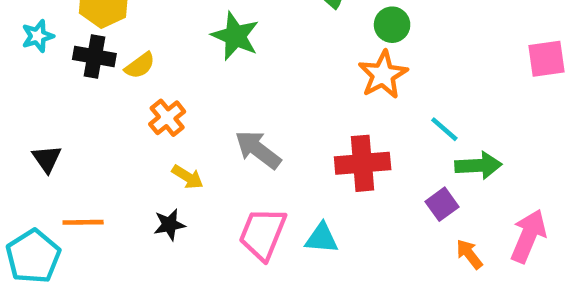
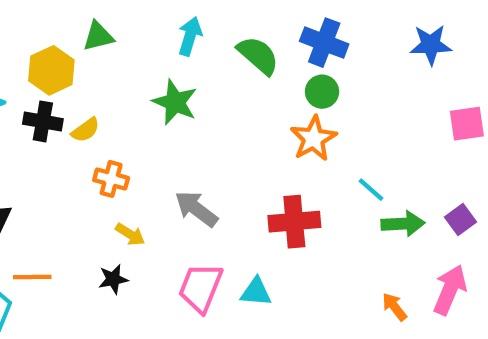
orange cross: (167, 118) -> (111, 179), turned -36
purple square: (442, 204) -> (461, 219), moved

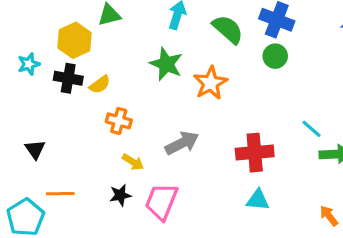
orange star: (313, 138) -> (210, 83), moved
gray arrow: (196, 209) -> (182, 143), turned 116
pink trapezoid: (201, 288) -> (161, 201), moved
cyan triangle: (256, 292) -> (258, 200), moved

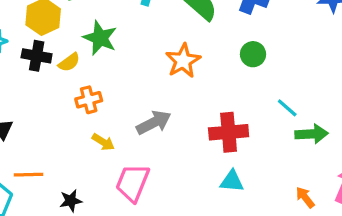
green circle: (275, 56) -> (253, 54), moved
green star: (166, 64) -> (100, 38), moved
orange cross: (119, 121) -> (89, 100), turned -30
black star: (120, 195) -> (71, 201), moved

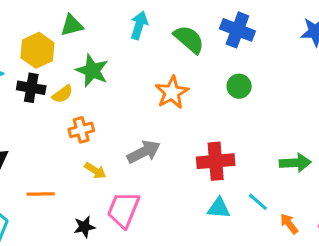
cyan line: (287, 108) -> (258, 202), moved
orange line: (28, 175) -> (41, 194), moved
black star: (71, 201) -> (84, 227), moved

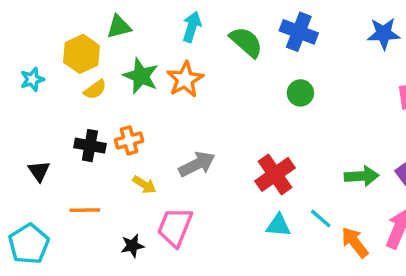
black cross: (31, 88) -> (90, 146), moved
orange star: (172, 92) -> (185, 79), moved
yellow semicircle: (62, 94) -> (95, 90), moved
red cross: (216, 161) -> (275, 174), turned -30
orange arrow: (289, 224) -> (355, 242), size x1.4

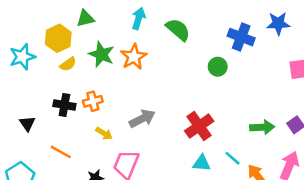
blue cross: (299, 32) -> (241, 37), moved
cyan star: (32, 79) -> (22, 57), size x1.5
orange line: (85, 210) -> (61, 152), turned 30

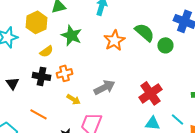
green semicircle: (178, 30) -> (144, 32), moved
orange star: (134, 57) -> (114, 40), moved
yellow semicircle: (68, 64) -> (46, 51), moved
black triangle: (27, 124) -> (12, 83), moved

